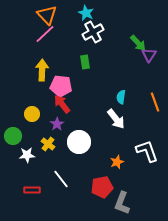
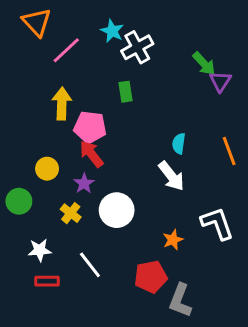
cyan star: (86, 13) -> (112, 31), moved
orange triangle: (47, 15) -> (37, 22), moved
white star: (27, 155) -> (40, 250), moved

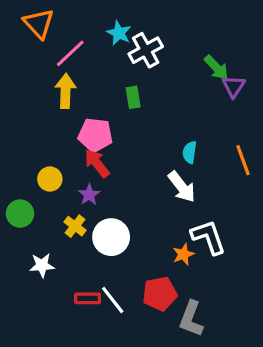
yellow arrow: (62, 104) -> (66, 91), moved
white circle: (117, 210) -> (111, 237), moved
white L-shape: (217, 223) -> (208, 237), moved
white line: (90, 265) -> (113, 300), moved
red rectangle: (47, 281) -> (88, 298), moved

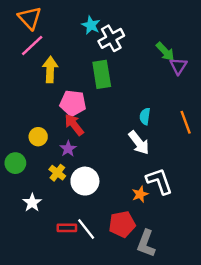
pink line: (70, 53) -> (32, 46), moved
green rectangle: (133, 97) -> (102, 74), size x1.6
white star: (42, 265) -> (32, 203), turned -30

